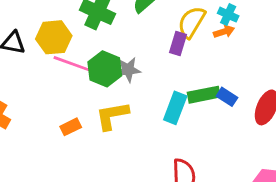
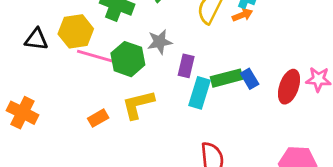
purple rectangle: (178, 44) -> (186, 66), moved
gray star: (128, 70) -> (160, 42), moved
blue rectangle: (227, 97) -> (250, 79), turned 30

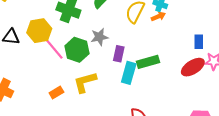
pink line: (95, 56) -> (53, 48), turned 35
blue rectangle: (250, 79) -> (199, 42), moved, turned 32
red ellipse: (289, 87) -> (193, 67), turned 40

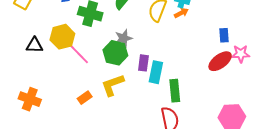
green hexagon: (77, 50) -> (115, 53), moved
purple rectangle: (119, 54) -> (143, 63), moved
green rectangle: (148, 62) -> (175, 91), moved, turned -75

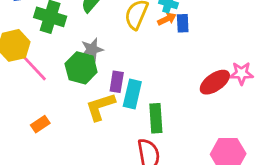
blue rectangle: (224, 35) -> (183, 23), moved
yellow L-shape: (113, 85) -> (100, 107), moved

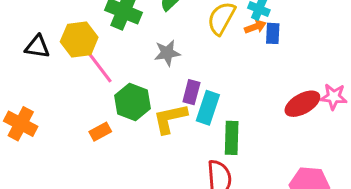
green hexagon: (81, 68) -> (133, 102), moved

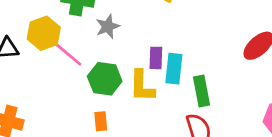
gray star: (167, 53) -> (108, 26), moved
yellow L-shape: (170, 119) -> (142, 86), turned -64
orange rectangle: (100, 132) -> (101, 121), moved, turned -54

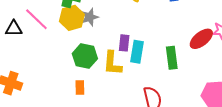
yellow hexagon: (44, 33) -> (72, 18), moved
pink line: (67, 53) -> (36, 19), moved
green rectangle: (201, 91) -> (172, 58), moved

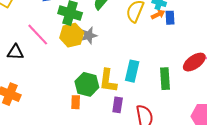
black triangle: (14, 29) -> (15, 52), moved
purple rectangle: (124, 43) -> (118, 105), moved
green hexagon: (85, 56) -> (87, 84), moved

